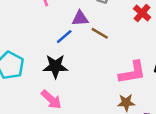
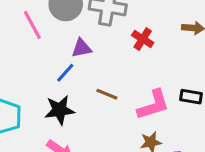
red cross: (142, 13) -> (143, 39), moved
brown line: (100, 33) -> (107, 94), moved

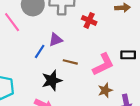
purple triangle: (82, 48) -> (56, 40), moved
black star: (60, 110) -> (52, 80), moved

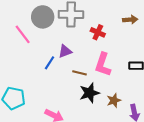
pink L-shape: (103, 64) -> (103, 65), moved, turned 135
black star: (52, 80) -> (89, 93), moved

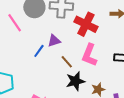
red cross: (98, 32) -> (86, 24), size x1.6
brown line: (79, 73) -> (67, 62), turned 32

